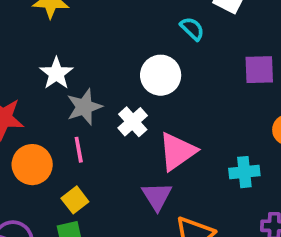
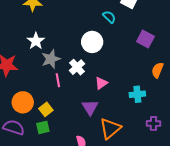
purple square: (259, 70) -> (145, 39), turned 30
pink line: (79, 150) -> (58, 80), moved
pink triangle: (177, 152) -> (101, 83), size x0.6
orange circle: (32, 165) -> (23, 102), moved

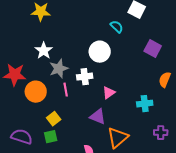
white cross: (77, 67) -> (85, 77), turned 35
orange circle: (23, 102) -> (36, 92), moved
purple triangle: (90, 107) -> (98, 117), turned -36

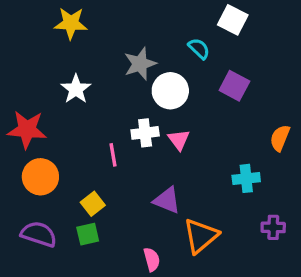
purple square: (153, 49) -> (234, 86), moved
gray star: (59, 69) -> (140, 64), moved
orange circle: (36, 92) -> (40, 177), moved
pink triangle: (109, 93) -> (179, 140), moved, turned -32

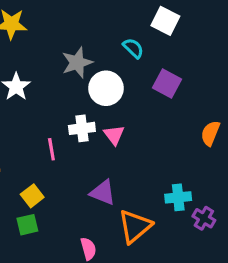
cyan cross: (246, 178) -> (178, 197), moved
purple cross: (273, 227) -> (204, 218), turned 30

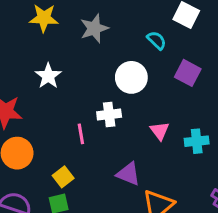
gray star: (77, 63) -> (94, 28), moved
pink triangle: (114, 135) -> (160, 131), moved
cyan cross: (178, 197) -> (197, 141), moved

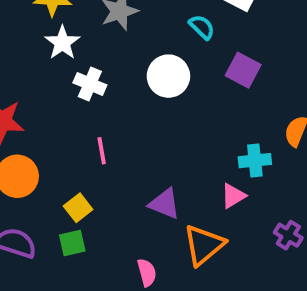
white star: (48, 76) -> (62, 43), moved
white cross: (109, 115) -> (90, 84), moved, turned 30
pink triangle: (160, 131) -> (233, 196), moved, turned 36

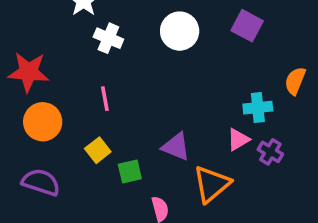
pink line: (102, 151) -> (105, 99), moved
purple cross: (288, 235) -> (270, 152), moved
green square: (72, 243) -> (130, 172), moved

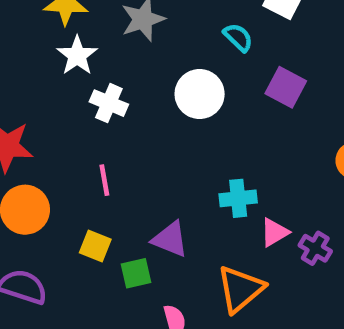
cyan cross: (258, 108) -> (238, 198), moved
purple triangle: (176, 147) -> (170, 239), moved
yellow square: (98, 150) -> (95, 246), turned -30

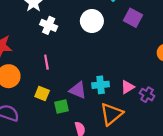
cyan cross: (238, 198) -> (101, 85), moved

